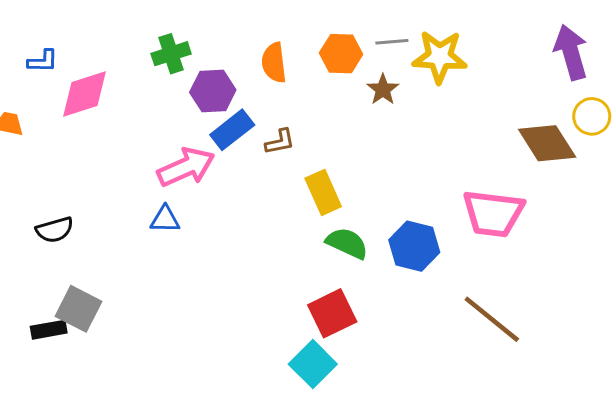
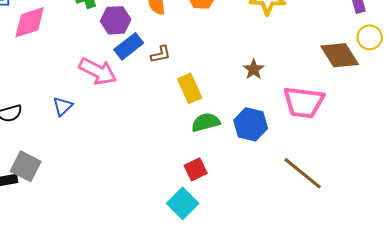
brown star: (383, 90) -> (254, 69), moved
pink arrow: (186, 167) -> (98, 71), turned 51
blue triangle: (165, 219) -> (63, 106), moved, turned -45
green semicircle: (347, 243) -> (206, 122), turned -40
red square: (332, 313) -> (196, 169), size x0.7

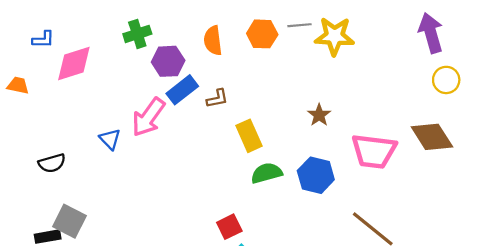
brown diamond: (340, 55) -> (432, 137), moved
pink arrow: (98, 71) -> (148, 117), turned 99
blue triangle: (63, 106) -> (110, 139), moved, turned -30
red square: (196, 169) -> (229, 227), moved

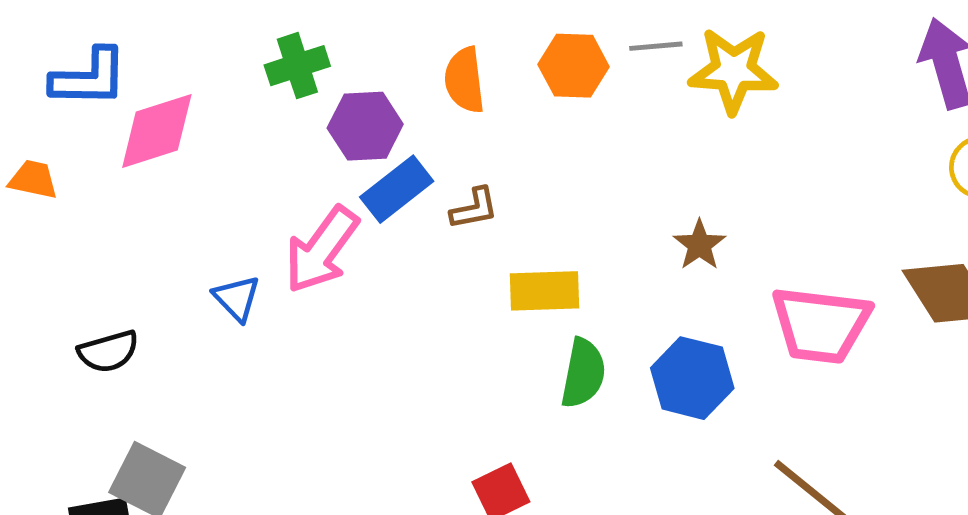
blue L-shape: (43, 39) -> (89, 78), size x1.6
yellow rectangle: (249, 136) -> (544, 291), turned -68
green semicircle: (267, 173) -> (583, 373), turned 116

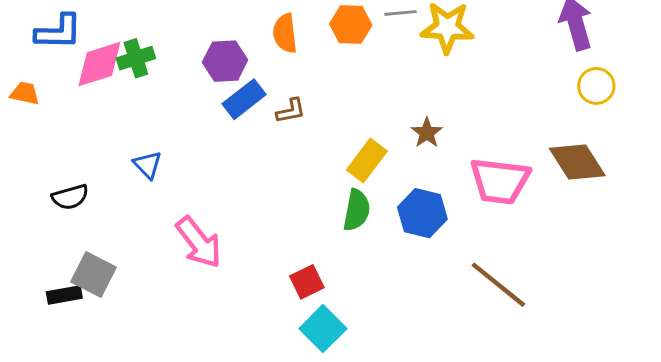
green cross: (297, 66) -> (136, 58), moved
pink arrow: (322, 250) -> (199, 242), moved, turned -74
yellow rectangle: (544, 291) -> (367, 161), moved, turned -51

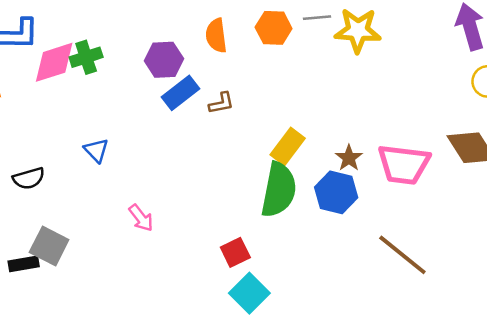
brown star: (427, 133) -> (349, 158), moved
green semicircle: (357, 210) -> (279, 190), size x1.5
pink arrow: (199, 242) -> (141, 218), size x0.6

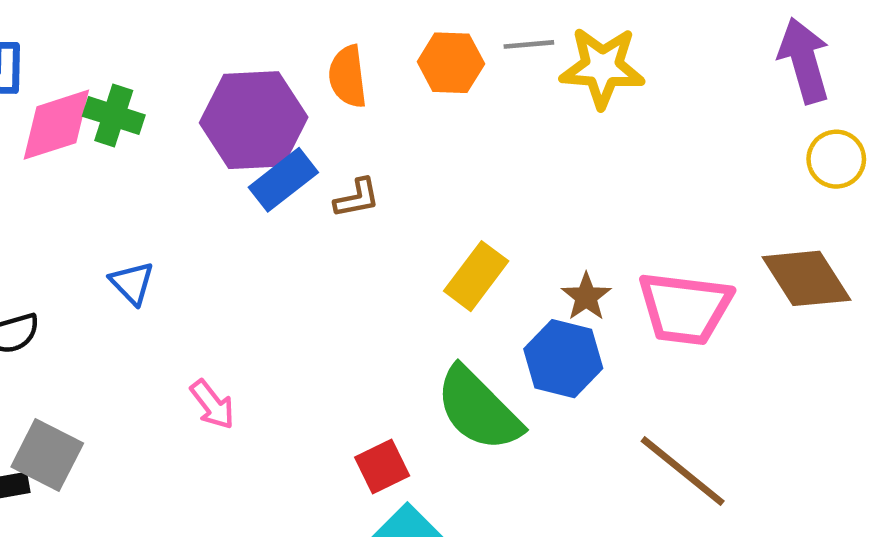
green cross: (86, 57) -> (114, 116), turned 36
purple hexagon: (164, 60) -> (254, 120), size x1.5
green semicircle: (279, 190) -> (478, 409), moved, turned 124

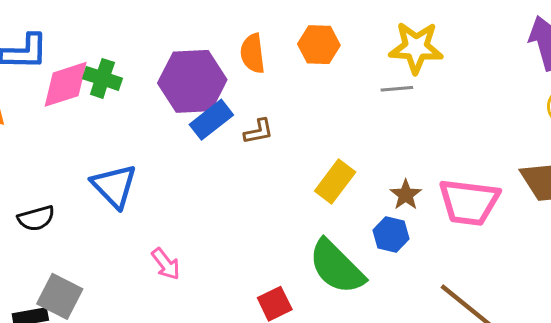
gray line: (529, 44) -> (397, 89), moved
blue triangle: (132, 283) -> (114, 186), size x1.6
blue hexagon: (563, 359) -> (391, 234), size x0.7

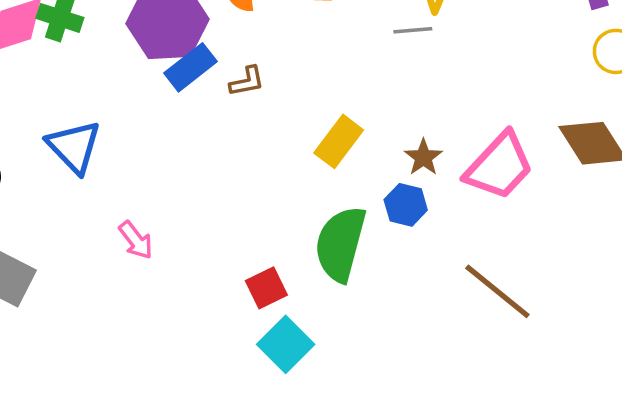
pink trapezoid: (469, 202) -> (499, 166), turned -54
green semicircle: (337, 267) -> (340, 244), turned 60

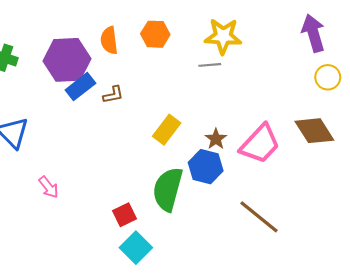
blue hexagon: (406, 205) -> (206, 167), size x1.4

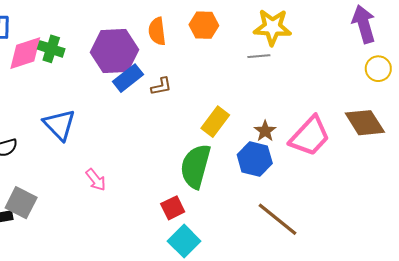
green semicircle: (168, 189) -> (196, 166), moved
brown line: (259, 217) -> (278, 219), moved

